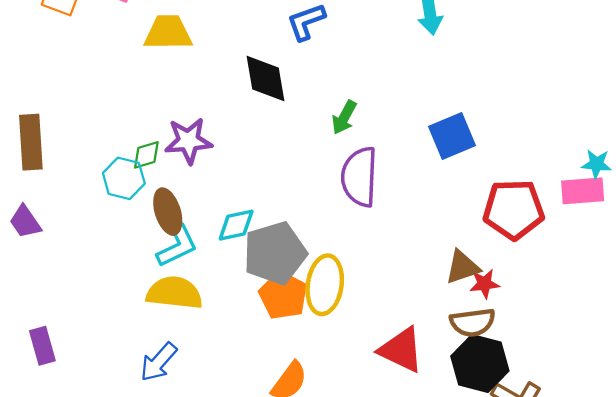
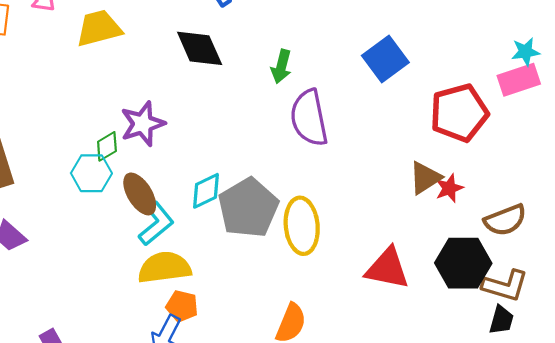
orange pentagon: (283, 295) -> (182, 306), moved, size x0.7
brown semicircle: (473, 322) -> (505, 220), moved

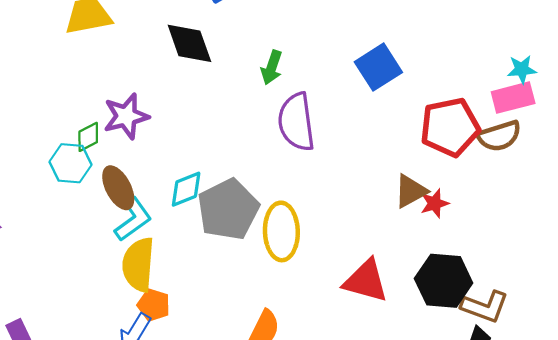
brown semicircle: (505, 220) -> (499, 136), moved
yellow semicircle: (164, 268) -> (138, 265), turned -82

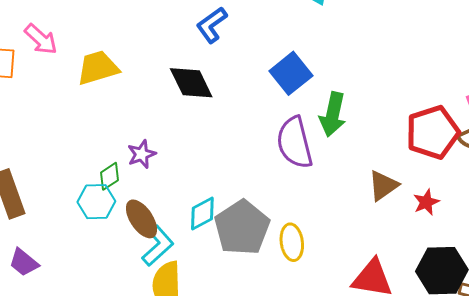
green arrow: (272, 67) -> (333, 114), moved, size x1.4
blue square: (378, 67) -> (291, 73), moved
purple star: (126, 116) -> (142, 154), size x0.7
brown triangle: (411, 191) -> (383, 186), moved
yellow ellipse: (281, 231) -> (292, 242), size x0.7

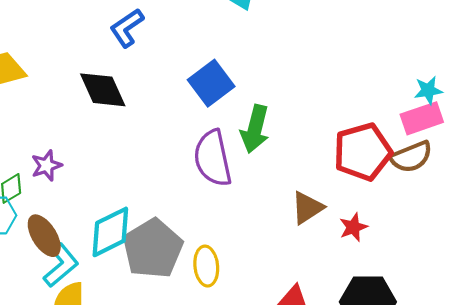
cyan diamond: (202, 214) -> (110, 232), size x1.4

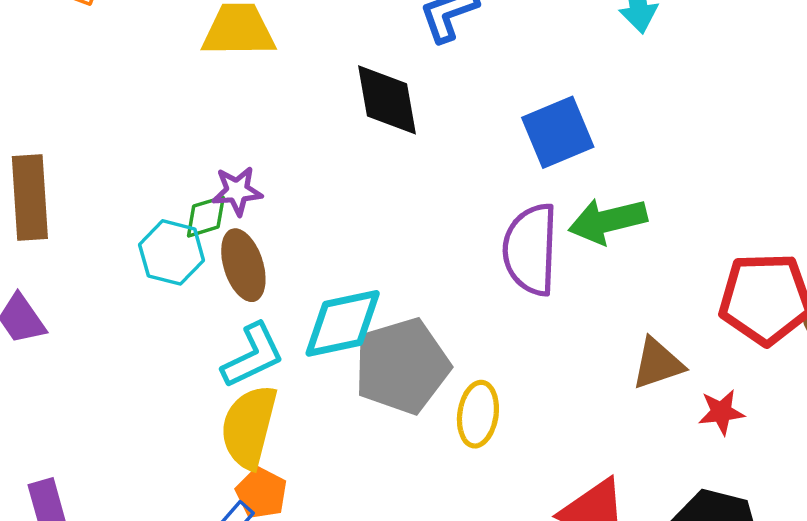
green arrow: (255, 129) -> (608, 221), turned 48
purple star: (46, 166) -> (237, 191), moved
brown ellipse: (44, 236) -> (243, 265), moved

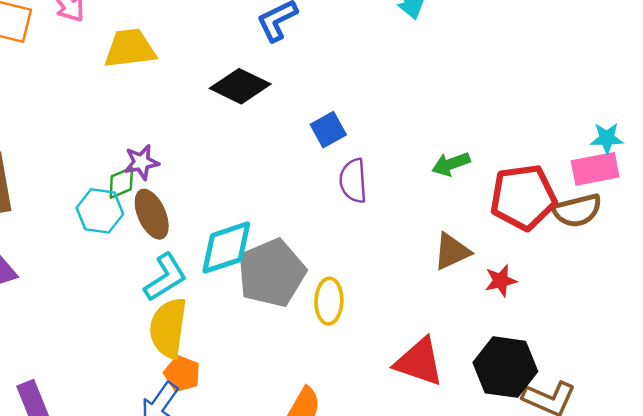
black diamond: (387, 100) -> (240, 86), turned -48
blue square: (558, 132) -> (328, 130), moved, size x0.7
green arrow: (608, 221) -> (451, 164), moved, size x0.7
purple semicircle: (531, 249) -> (353, 181), size x0.7

